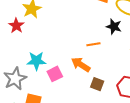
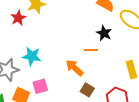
black star: (114, 27) -> (104, 33), moved
pink square: (55, 74) -> (40, 86), moved

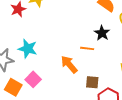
pink square: (40, 86) -> (33, 79), turned -35
brown square: (87, 90) -> (92, 82), moved, turned -32

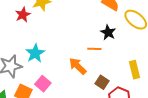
cyan star: (28, 49) -> (35, 53), turned 30
brown square: (92, 82) -> (102, 82), turned 32

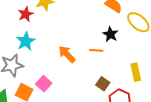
cyan star: (35, 53) -> (26, 41), moved
orange arrow: (78, 66) -> (67, 54), moved

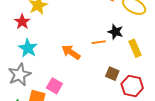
black star: (110, 34) -> (115, 32), moved
yellow rectangle: (136, 72) -> (135, 48), moved

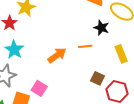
black star: (115, 32) -> (101, 28), moved
orange arrow: (71, 52) -> (57, 55), turned 108

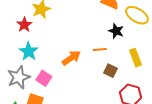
brown square: (98, 78) -> (110, 71), moved
pink square: (39, 88) -> (44, 78), moved

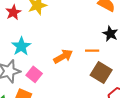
red star: (24, 25) -> (13, 12), moved
brown square: (110, 71) -> (101, 73), size x1.5

